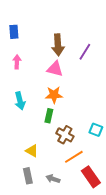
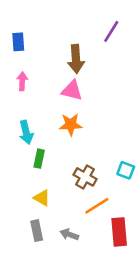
purple line: (85, 52) -> (111, 31), moved
green rectangle: (49, 116) -> (39, 159), moved
red rectangle: (91, 177) -> (119, 232), turned 30

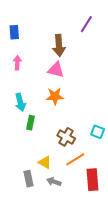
yellow triangle: (42, 198) -> (45, 162), moved

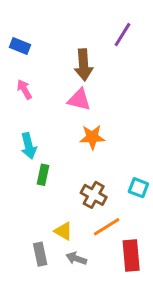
blue rectangle: (14, 32) -> (20, 46), turned -64
pink arrow: (17, 63) -> (24, 89), turned -32
orange star: (55, 96) -> (92, 137), moved

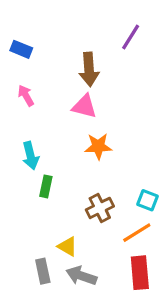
brown cross: (94, 195) -> (100, 208), turned 35
orange line: (107, 227) -> (137, 233), moved
gray arrow: (76, 258) -> (81, 276), size x1.4

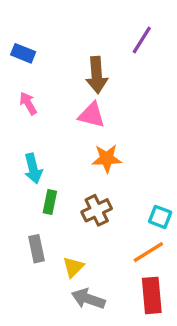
brown cross: (100, 208) -> (97, 210), moved
yellow triangle: (67, 246) -> (73, 267), turned 45
gray rectangle: (43, 271) -> (37, 249), moved

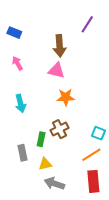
green rectangle: (50, 202) -> (41, 139), moved
yellow triangle: (73, 267) -> (45, 164), turned 32

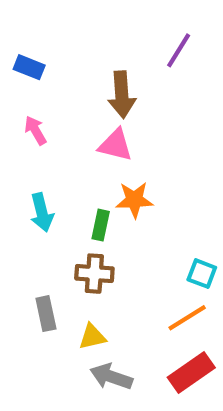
brown cross: (60, 129) -> (94, 274), moved, turned 30
green rectangle: (41, 139) -> (101, 225), moved
red rectangle: (93, 181) -> (191, 372), turned 60

